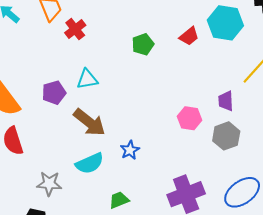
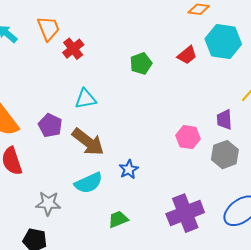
purple pentagon: (54, 93) -> (50, 125), moved, turned -30

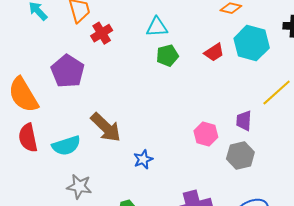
cyan triangle: (86, 99) -> (157, 27), moved
purple pentagon: (50, 125) -> (68, 71), moved, size x1.4
cyan semicircle: (89, 183) -> (66, 146), moved
gray star: (48, 203) -> (79, 187), moved

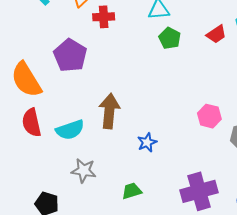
red cross: (102, 33) -> (104, 17), turned 30
green pentagon: (167, 56) -> (170, 38), turned -30
brown arrow: (106, 127) -> (109, 111), turned -128

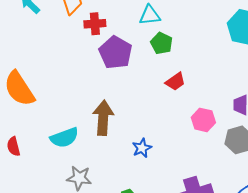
red trapezoid: (216, 34) -> (175, 82), moved
purple pentagon: (70, 55) -> (116, 53), moved
red semicircle: (32, 123) -> (14, 146), moved, size x0.7

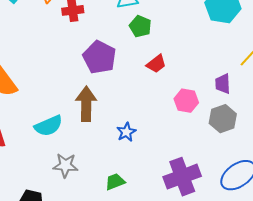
purple pentagon: (116, 53) -> (99, 57), moved

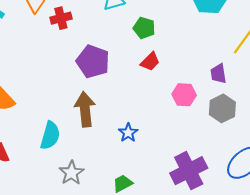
green pentagon: (140, 26) -> (144, 28), moved
cyan semicircle: (49, 126) -> (50, 136), turned -44
gray star: (65, 165) -> (71, 173), turned -30

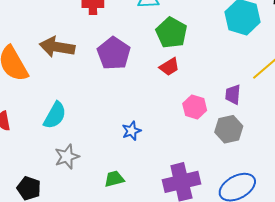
green pentagon: (144, 28) -> (171, 33), size x1.4
brown arrow: (85, 109) -> (57, 47), moved, turned -88

